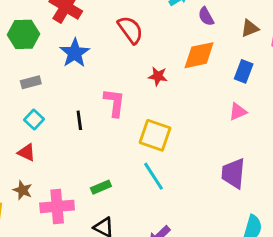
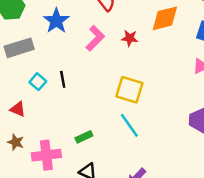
gray rectangle: (31, 82) -> (19, 48), size x1.6
pink L-shape: (114, 103) -> (95, 38), moved, turned 40
cyan square: (34, 120) -> (38, 82), moved

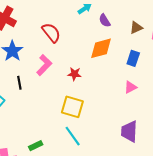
red star: (130, 38) -> (74, 74), moved
black line: (63, 79) -> (19, 83), moved

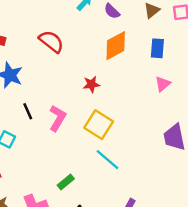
pink L-shape: (44, 65) -> (58, 118), moved
yellow square: (72, 107) -> (99, 125), turned 30

